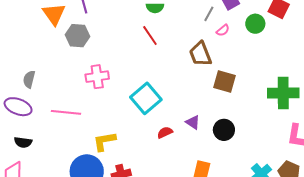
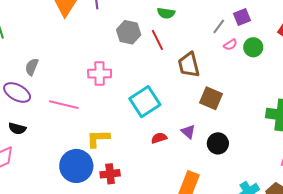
green circle: (255, 24) -> (253, 47), moved
gray hexagon: (78, 36) -> (129, 32), moved
brown trapezoid: (200, 54) -> (189, 65), moved
brown square: (225, 81) -> (211, 98), moved

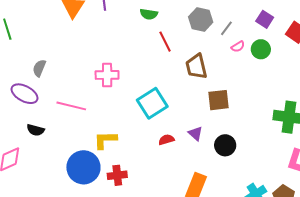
green semicircle: (166, 13) -> (149, 14), moved
purple square: (242, 17) -> (265, 19), moved, turned -36
gray hexagon: (129, 32) -> (201, 20), moved
brown square: (211, 98) -> (218, 100), turned -30
black semicircle: (17, 129) -> (36, 130), moved

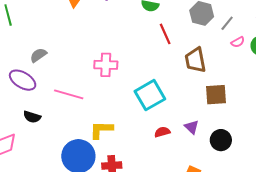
gray semicircle: (39, 68) -> (38, 55), turned 30

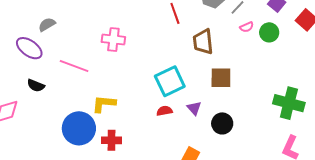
cyan square: (150, 95) -> (170, 81), moved

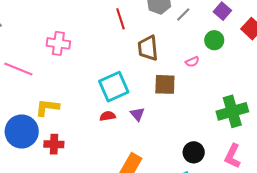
pink semicircle: (247, 27) -> (192, 62), moved
green cross: (289, 103) -> (232, 111), turned -32
black circle: (222, 123) -> (194, 152), moved

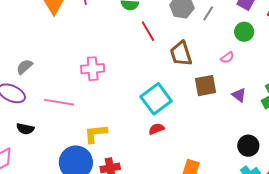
purple triangle: (137, 114) -> (239, 95), moved

